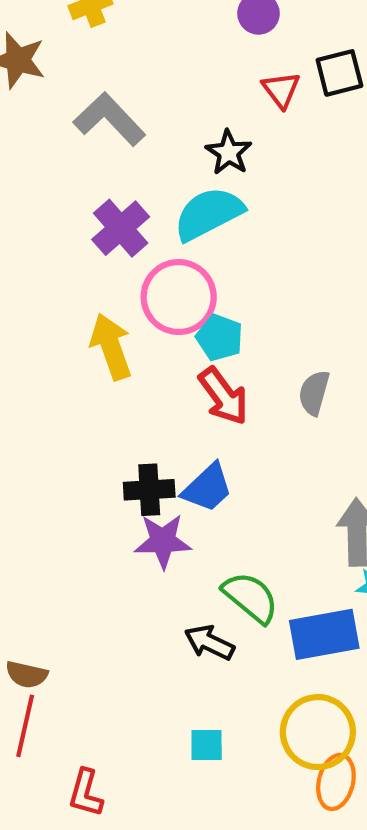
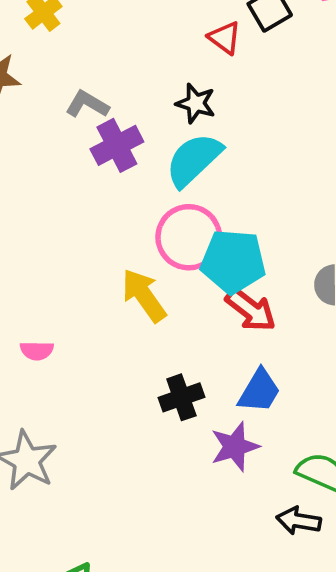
gray L-shape: (109, 119) -> (87, 104), size x0.7
purple cross: (121, 228) -> (117, 145), moved, turned 30
cyan pentagon: (220, 338) -> (233, 261), size x1.6
black cross: (149, 490) -> (181, 397), moved

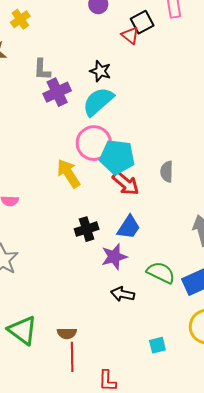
red triangle: (225, 38) -> (130, 35), moved
gray L-shape: (87, 104) -> (42, 69), turned -120
black arrow: (299, 521) -> (123, 294), moved

